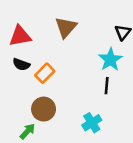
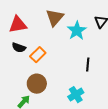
cyan star: (110, 60) -> (77, 31), moved

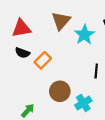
brown circle: (37, 84) -> (60, 91), moved

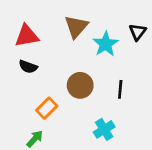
orange rectangle: (43, 60) -> (47, 108), moved
brown circle: (60, 91) -> (80, 85), moved

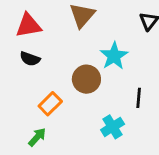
cyan star: (106, 44) -> (114, 56), moved
black line: (120, 89) -> (139, 98), moved

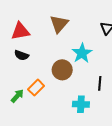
cyan cross: (113, 127) -> (81, 104), turned 35
green arrow: (37, 137) -> (17, 96), moved

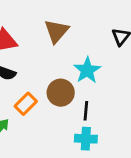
black line: (100, 83) -> (86, 111), moved
orange rectangle: (36, 88) -> (26, 104), moved

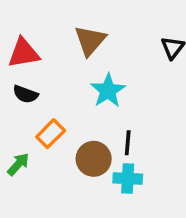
cyan star: (87, 70) -> (108, 91), moved
brown circle: (61, 93) -> (94, 159), moved

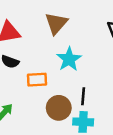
orange rectangle: (51, 134) -> (37, 80), moved, turned 42

